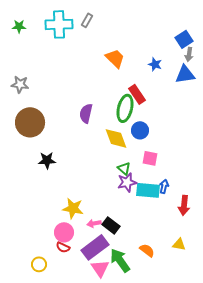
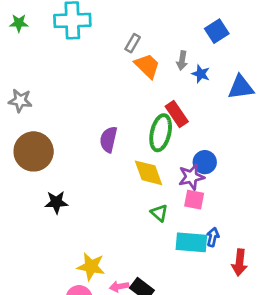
gray rectangle: (87, 20) -> (133, 43), moved
blue square: (184, 39) -> (217, 31), moved
gray arrow: (189, 54) -> (182, 61), moved
blue circle: (140, 130) -> (205, 162), moved
purple star: (127, 182) -> (191, 177), moved

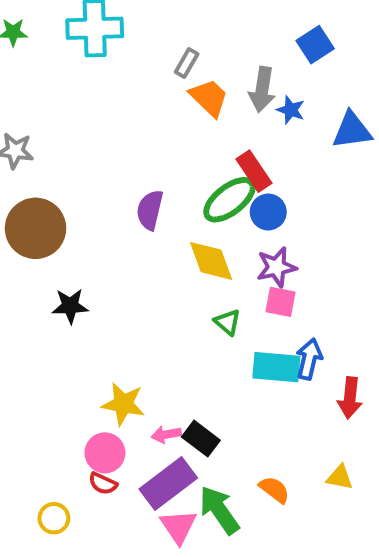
gray arrow: (182, 61) -> (262, 90), size x1.5
green ellipse: (161, 133) -> (229, 200), turned 39
blue circle: (205, 162) -> (268, 212), moved
blue arrow: (213, 237) -> (309, 359), size x1.4

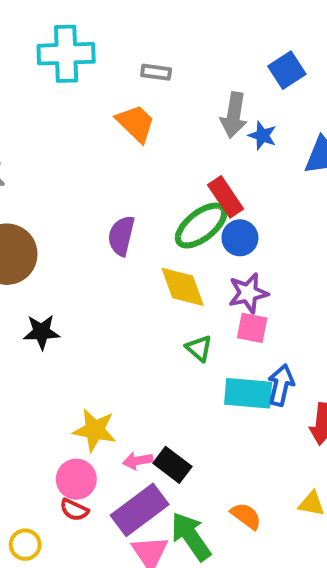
gray rectangle: (187, 63) -> (156, 72), moved, turned 68
orange trapezoid: (209, 98) -> (136, 123), moved

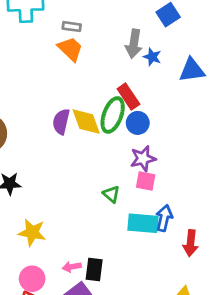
gray rectangle: (156, 72) -> (72, 27), moved
green ellipse: (201, 226) -> (113, 115), turned -32
yellow diamond: (183, 287) -> (86, 122), moved
yellow star: (95, 430) -> (32, 233), moved
black rectangle: (172, 465) -> (94, 269), turned 60

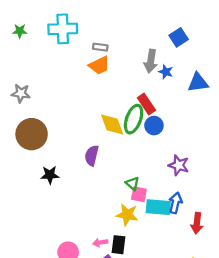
orange trapezoid: (70, 49) -> (99, 65), turned 110
purple semicircle: (61, 122) -> (92, 156), moved
purple star: (143, 159) -> (179, 165), moved, turned 30
pink square: (146, 181) -> (139, 194), moved
yellow star: (32, 233) -> (127, 215), moved

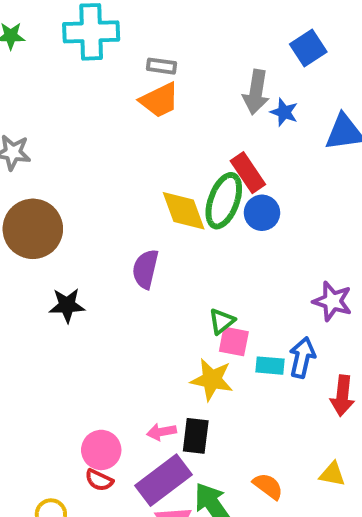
purple star: (179, 165) -> (332, 301), moved
green triangle: (133, 184) -> (222, 321), turned 40
cyan rectangle: (158, 207) -> (270, 366), size x0.6

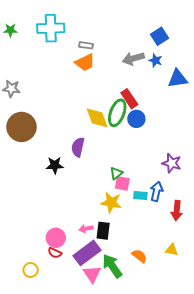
gray arrow: (256, 92) -> (133, 58), turned 65
blue star: (284, 112) -> (156, 60), moved
black star: (67, 305) -> (55, 165), moved

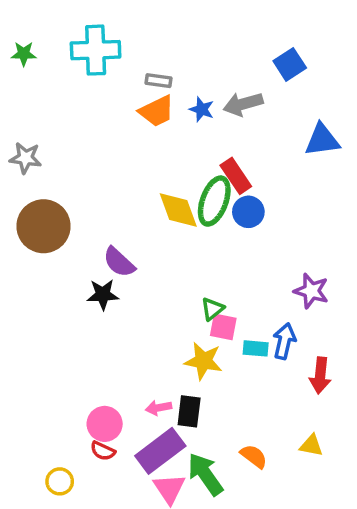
blue star: (156, 60) -> (202, 109), moved
purple semicircle: (78, 147) -> (119, 262), moved, turned -60

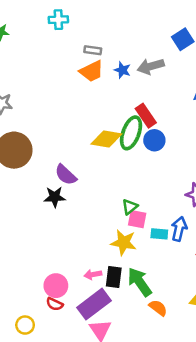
cyan cross: (96, 50) -> (58, 20), moved, size x0.6
yellow diamond: (178, 210) -> (106, 139), turned -60
green arrow: (205, 474) -> (140, 282), moved

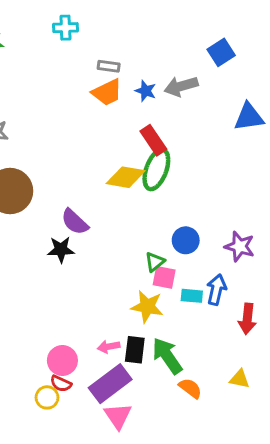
red rectangle: (146, 116) -> (153, 140), moved
blue circle: (154, 140) -> (186, 240), moved
yellow circle: (25, 325) -> (47, 397), moved

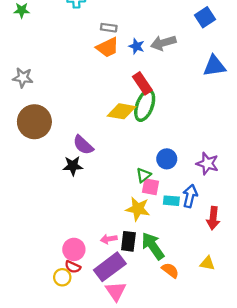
blue square: (221, 52) -> (205, 17), moved

